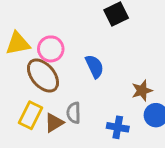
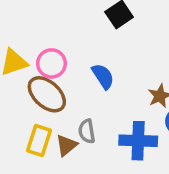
blue cross: (118, 127) -> (138, 141), size x1.5

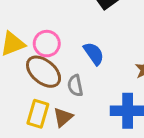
gray semicircle: (87, 131) -> (75, 86), moved

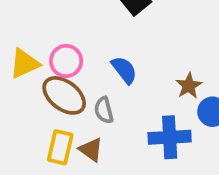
brown triangle: (63, 117) -> (91, 150), turned -40

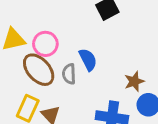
gray semicircle: (104, 110) -> (69, 74), moved

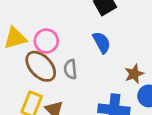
blue semicircle: (88, 60) -> (102, 42), moved

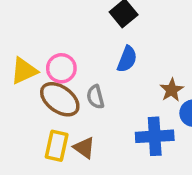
blue semicircle: (102, 42) -> (127, 59), turned 60

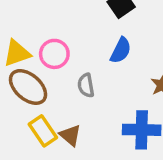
brown ellipse: (60, 99) -> (28, 87), moved
yellow rectangle: (57, 146) -> (43, 131), turned -52

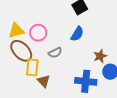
gray semicircle: (86, 85) -> (55, 53), turned -112
yellow rectangle: (43, 131) -> (32, 67), moved, turned 36

